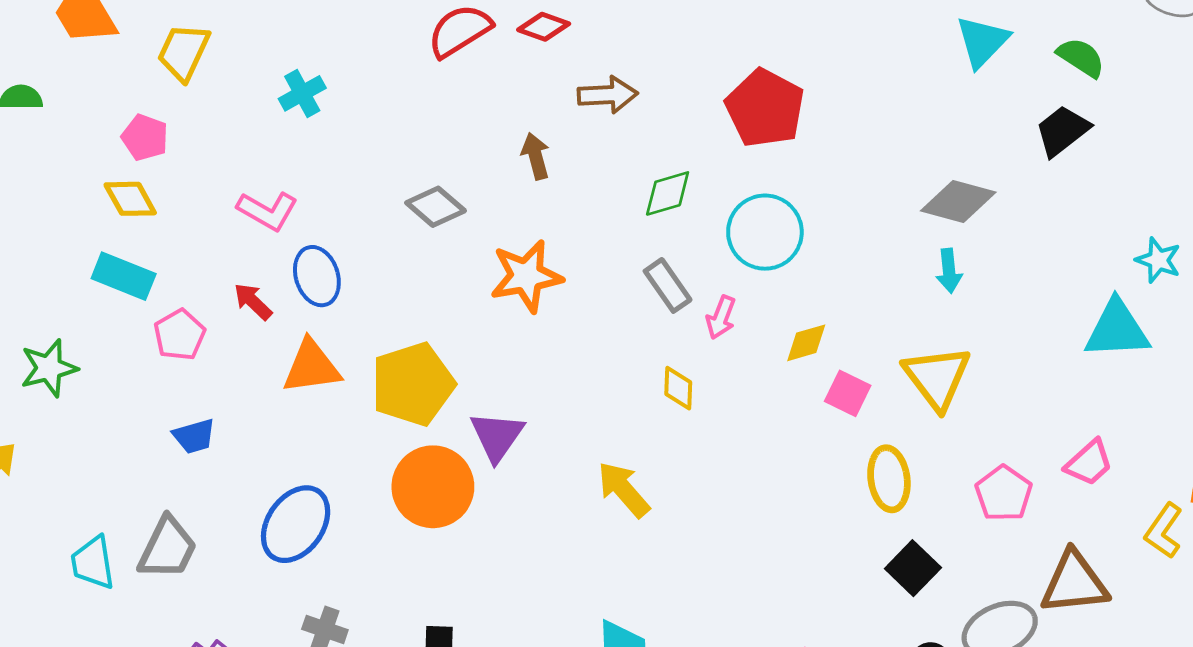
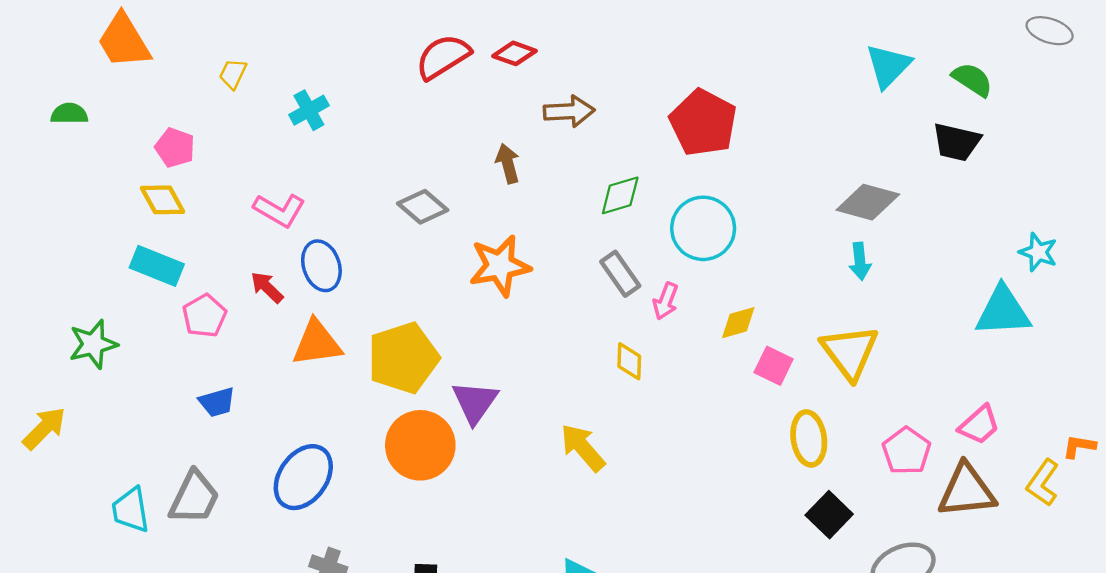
yellow trapezoid: (184, 52) -> (233, 74), moved, size x0.6
black trapezoid: (1062, 131) -> (956, 142), turned -129
brown triangle: (1074, 583) -> (967, 491), moved

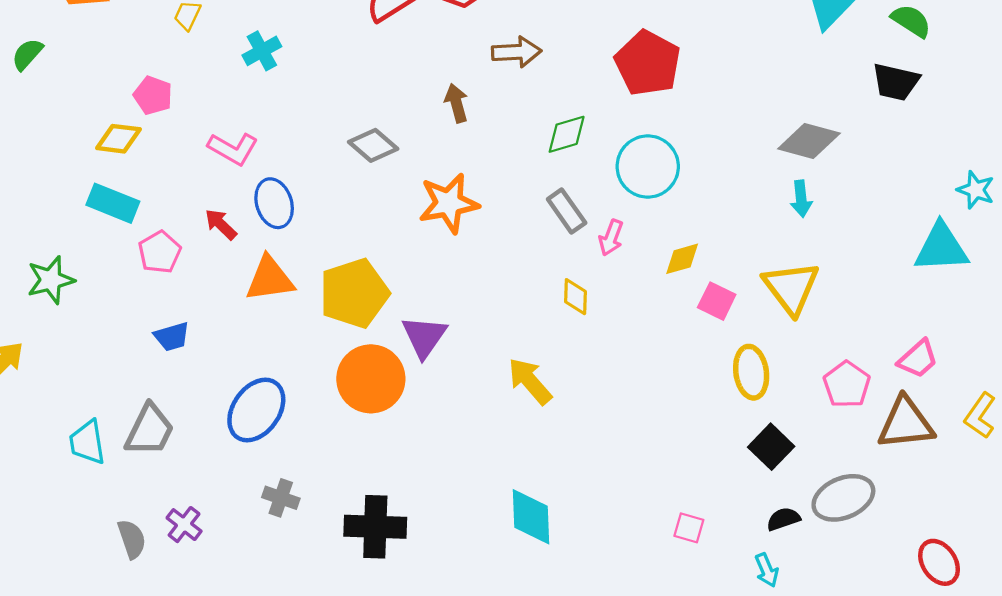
green semicircle: (69, 114) -> (27, 54), turned -48
pink pentagon: (175, 148) -> (153, 95), moved
yellow diamond: (162, 200) -> (118, 139), turned -54

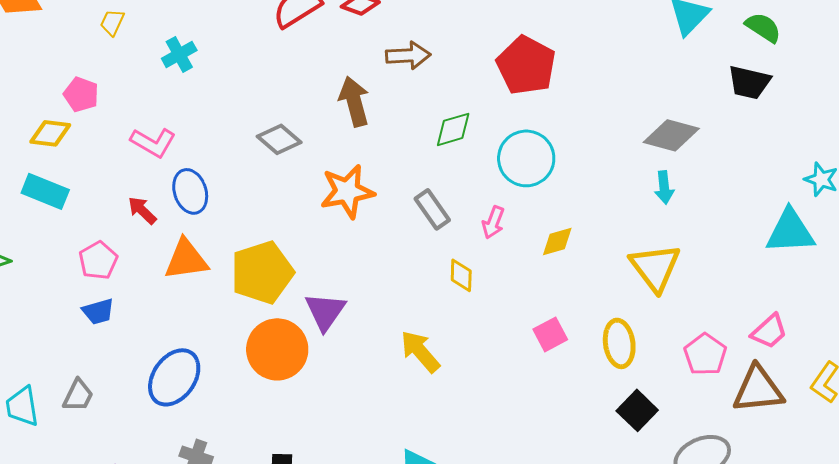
brown arrow: (456, 103) -> (354, 101), size x1.4
gray rectangle: (567, 211) -> (432, 209), moved
pink pentagon: (160, 252) -> (98, 260), moved
pink square: (717, 301) -> (550, 334), moved, turned 36
gray trapezoid: (150, 430) -> (78, 395), size x0.7

